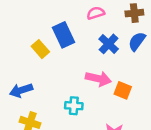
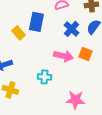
blue rectangle: (64, 35) -> (36, 22), turned 36
orange square: (123, 90) -> (85, 54), moved

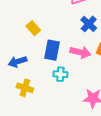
blue rectangle: (36, 22) -> (52, 50), moved

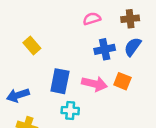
blue cross: (89, 24) -> (105, 49), turned 35
yellow rectangle: (33, 28) -> (32, 46), moved

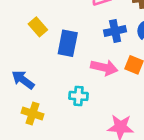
blue rectangle: (60, 81) -> (68, 43), moved
blue arrow: (18, 95) -> (23, 80), turned 55

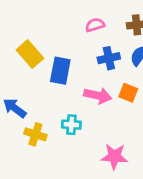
yellow rectangle: (38, 27) -> (30, 54), size x1.4
yellow cross: (32, 114) -> (35, 134), moved

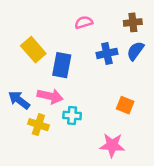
pink semicircle: (95, 25) -> (84, 22), moved
orange square: (128, 93) -> (125, 105), moved
pink arrow: (98, 96) -> (50, 96), moved

